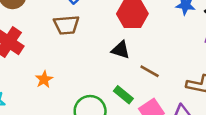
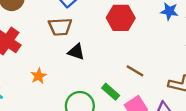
black triangle: (121, 50) -> (76, 52), moved

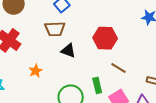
red hexagon: (121, 18) -> (105, 38), moved
green rectangle: (111, 92) -> (97, 85), turned 35

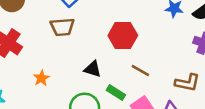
black triangle: (68, 51) -> (93, 69), moved
green rectangle: (97, 85) -> (116, 93), turned -42

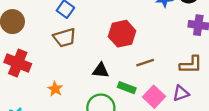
brown line: (140, 71) -> (145, 63), turned -36

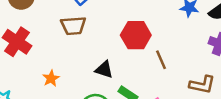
brown line: (145, 63) -> (161, 60), moved, turned 72

